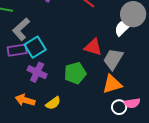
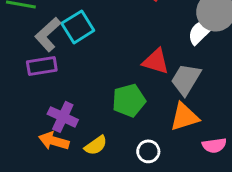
cyan square: (35, 47) -> (78, 27), moved
purple cross: (37, 72) -> (63, 117), moved
white circle: (119, 107) -> (148, 151), moved

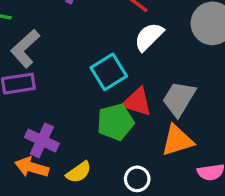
cyan square: (78, 27) -> (109, 72), moved
white semicircle: (201, 31) -> (149, 37), moved
red triangle: (156, 61) -> (137, 102), moved

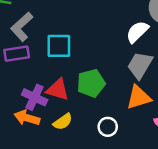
white semicircle: (149, 37) -> (137, 32), moved
cyan square: (109, 72) -> (59, 46), moved, turned 32
red triangle: (137, 102) -> (58, 90), moved

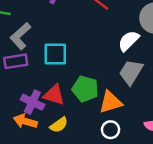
green pentagon: (91, 83) -> (85, 89), turned 30
orange triangle: (139, 97) -> (111, 102), moved
white circle: (108, 127) -> (111, 130), moved

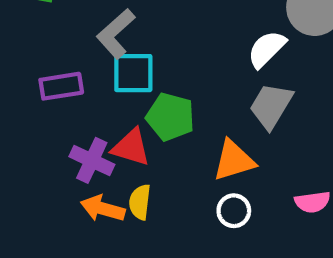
gray L-shape: (20, 36) -> (116, 34), moved
green pentagon: (85, 89) -> (170, 117), moved
orange arrow: (25, 121) -> (103, 209), moved
yellow semicircle: (59, 125) -> (140, 202), turned 132

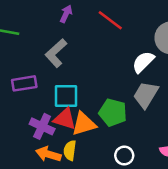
cyan square: (133, 73) -> (66, 96), moved
green pentagon: (170, 117) -> (113, 113), moved
orange triangle: (234, 160) -> (84, 124), moved

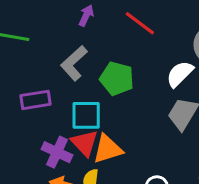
green pentagon: (113, 113) -> (117, 78), moved
red triangle: (65, 119) -> (85, 143), turned 30

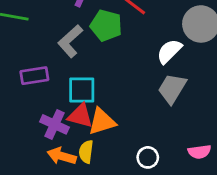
green pentagon: (117, 78) -> (106, 25), moved
red triangle: (85, 143) -> (80, 116), turned -32

